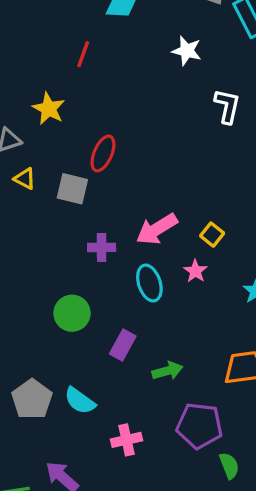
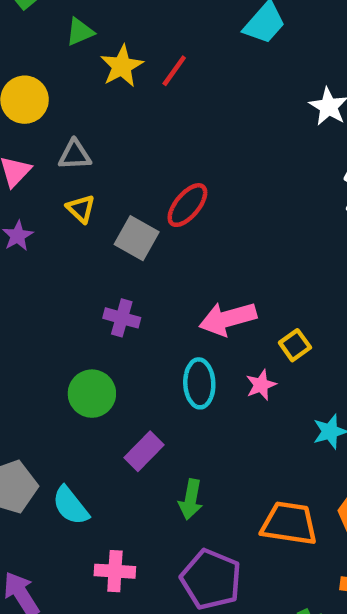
red line: (83, 54) -> (174, 71), moved
yellow star: (49, 109) -> (122, 66), moved
purple cross: (102, 247) -> (122, 318), moved
green arrow: (167, 371) -> (191, 499), turned 100

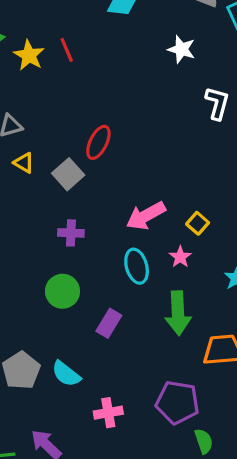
red line: (174, 71) -> (67, 50), turned -45
gray square: (137, 238) -> (68, 174), turned 32
green arrow: (191, 499) -> (178, 313), moved, size x1.5

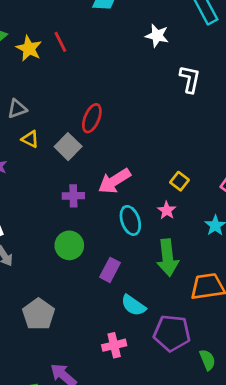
pink arrow: (146, 216) -> (114, 181), moved
cyan semicircle: (66, 374) -> (133, 305), moved
green semicircle: (204, 441) -> (207, 360), moved

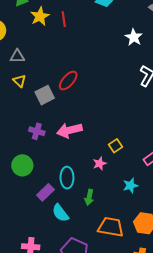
cyan ellipse: (130, 220) -> (67, 178), moved
green arrow: (168, 258) -> (89, 197), size x0.6
cyan semicircle: (133, 305) -> (60, 213), moved

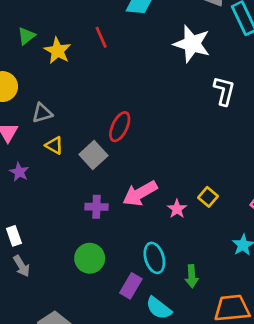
red line: (64, 19) -> (101, 37), moved
white star: (134, 37) -> (192, 44), size x1.5
pink star: (100, 163) -> (177, 209), moved

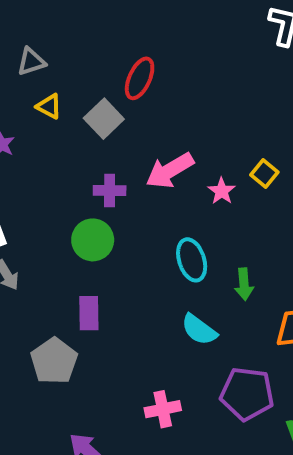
green circle: (90, 258) -> (93, 240), moved
purple rectangle: (131, 286) -> (89, 313), moved, turned -30

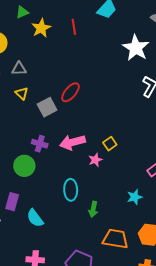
yellow square: (264, 173) -> (110, 144), moved
cyan semicircle: (199, 330) -> (35, 218), moved

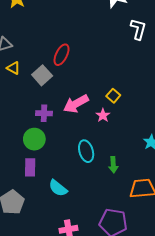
purple rectangle: (12, 202) -> (30, 167), moved

